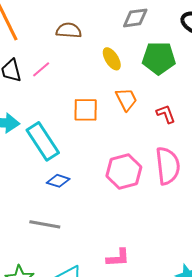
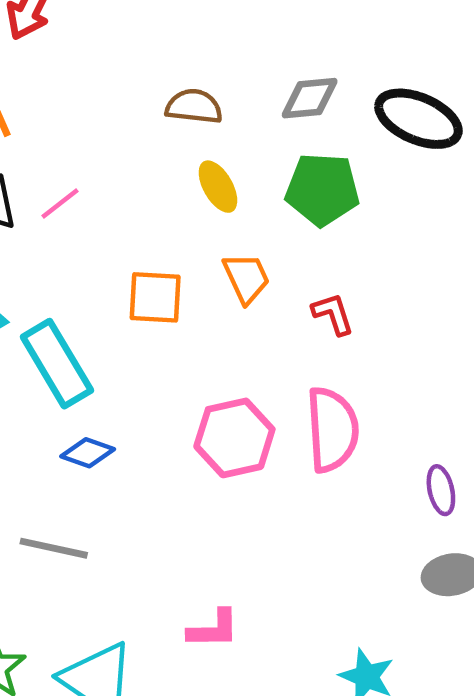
gray diamond: (135, 18) -> (310, 98), moved
brown semicircle: (69, 30) -> (194, 106), moved

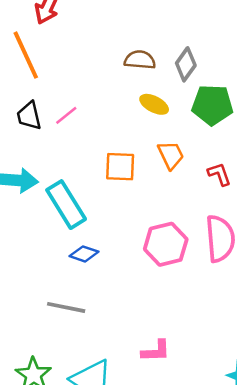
gray diamond: (310, 98) -> (186, 64), moved, turned -48
yellow ellipse: (218, 187) -> (154, 104), turned -32

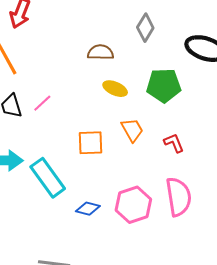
gray diamond: (186, 64) -> (145, 28), moved
blue diamond: (84, 254) -> (88, 209), moved

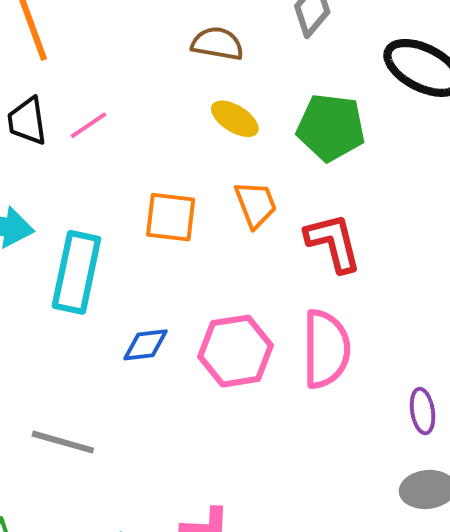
red L-shape: (174, 143) -> (333, 243), size x1.5
cyan rectangle: (48, 178) -> (76, 272), turned 39
blue diamond: (88, 209) -> (145, 345), turned -30

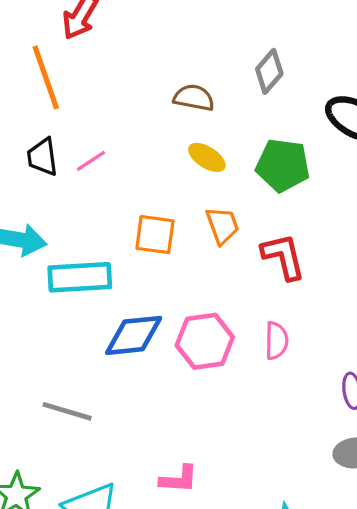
cyan rectangle: (76, 272) -> (80, 277), turned 74
blue diamond: (145, 345) -> (134, 335), size x1.6
pink semicircle: (326, 349) -> (276, 341), size x0.6

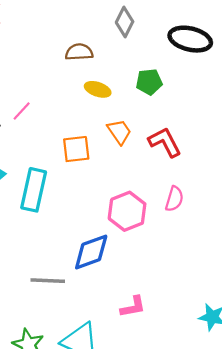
green pentagon: (283, 165) -> (149, 82), size x0.7
cyan rectangle: (80, 277) -> (34, 190), turned -60
blue diamond: (134, 335) -> (91, 252), moved
pink semicircle: (276, 341) -> (174, 199), turned 30

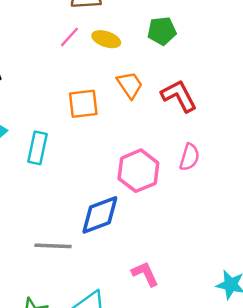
pink line: (22, 111) -> (69, 37), moved
cyan rectangle: (34, 190) -> (37, 148), size x0.7
pink L-shape: (133, 307) -> (145, 274), turned -104

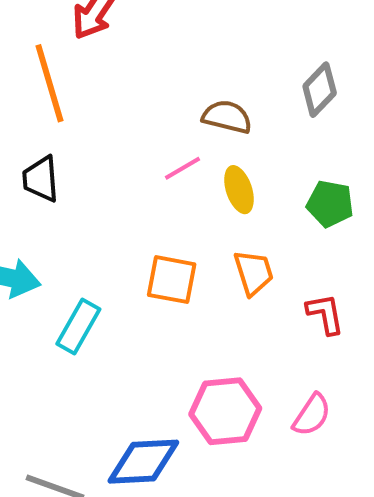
yellow ellipse: (106, 39) -> (239, 190), turned 36
red L-shape: (179, 96) -> (325, 314), size x0.7

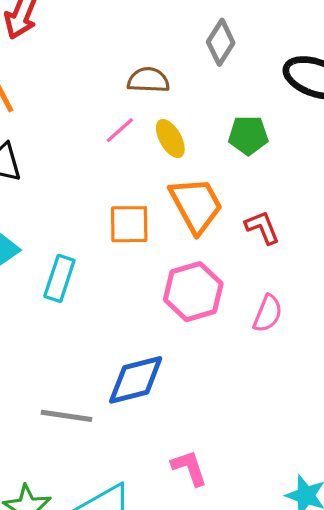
orange trapezoid: (254, 273) -> (196, 205), size x1.5
pink hexagon: (225, 411) -> (193, 292), moved

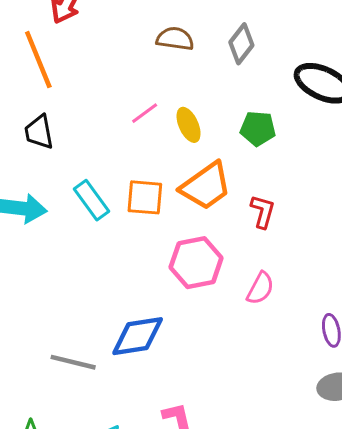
brown semicircle: (148, 80) -> (175, 39), moved
orange trapezoid: (196, 205) -> (206, 186), turned 78
red L-shape: (262, 227) -> (263, 211), turned 32
cyan rectangle: (59, 278) -> (92, 200), moved, turned -60

